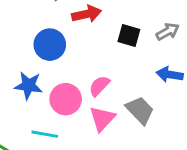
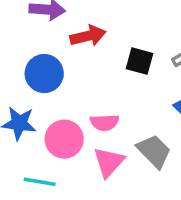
pink semicircle: (99, 86) -> (105, 123), turned -135

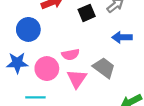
black square: (139, 61) -> (87, 13), turned -30

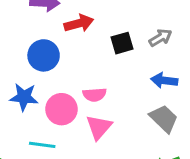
gray trapezoid: (104, 68) -> (164, 119), moved

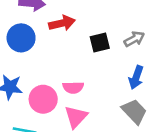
blue circle: (44, 55) -> (21, 38), moved
blue arrow: (164, 80) -> (136, 77), turned -80

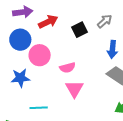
pink circle: (43, 99) -> (40, 55), moved

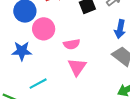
cyan line: (39, 108) -> (38, 84), turned -30

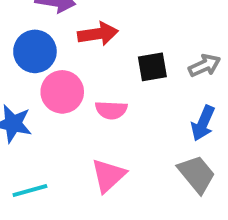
pink semicircle: (72, 44) -> (111, 110), moved

